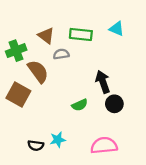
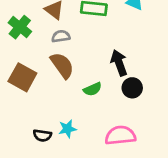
green cross: (16, 51) -> (20, 27), turned -30
gray semicircle: (61, 54) -> (61, 36), moved
brown semicircle: (38, 71) -> (62, 65), moved

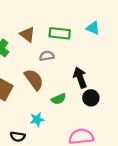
gray semicircle: (61, 36) -> (47, 56), moved
cyan star: (67, 129) -> (37, 119), moved

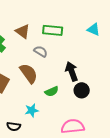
cyan triangle: (93, 28) -> (94, 29), moved
gray semicircle: (47, 56) -> (41, 51), turned 40

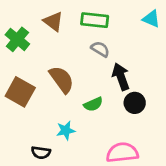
gray semicircle: (41, 51) -> (100, 49), moved

